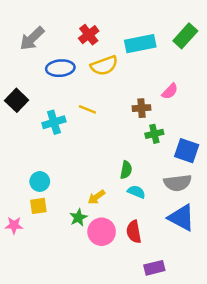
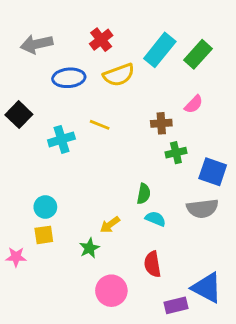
green rectangle: (185, 36) -> (198, 54), moved
gray arrow: (32, 38) -> (37, 44), turned 32
cyan rectangle: (140, 44) -> (160, 50), turned -40
blue triangle: (181, 218) -> (207, 288), moved
pink circle: (102, 232) -> (111, 291), moved

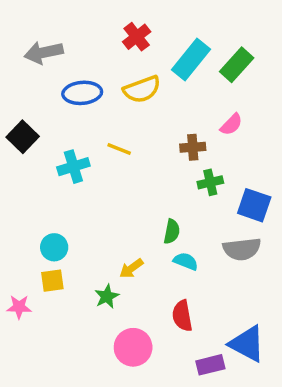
red cross: (101, 40) -> (137, 37), moved

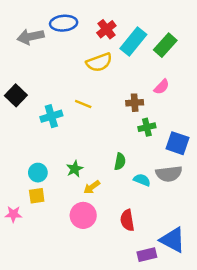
red cross: (137, 37) -> (106, 29), moved
blue ellipse: (82, 93) -> (64, 23), moved
cyan semicircle: (186, 261) -> (142, 180), moved
green star: (107, 296) -> (75, 169), moved
pink circle: (133, 347) -> (83, 215), moved

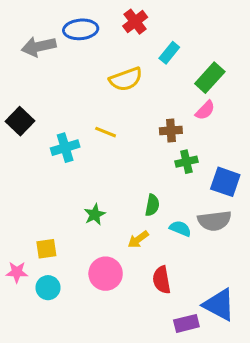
red cross: (106, 29) -> (135, 22), moved
cyan rectangle: (133, 41) -> (169, 53), size x0.6
green rectangle: (165, 45) -> (210, 78), moved
cyan circle: (38, 173) -> (48, 288), moved
yellow arrow: (92, 187) -> (138, 239), moved

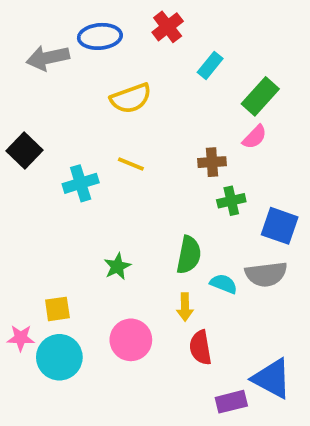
yellow semicircle: (126, 79) -> (131, 98), moved
green semicircle: (152, 205) -> (189, 255), size x1.4
yellow arrow: (138, 239) -> (185, 307), moved, turned -55
cyan circle: (48, 288) -> (59, 357), size x1.5

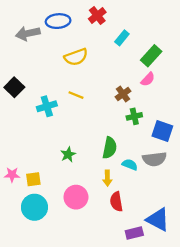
brown cross: (212, 162) -> (123, 94), turned -32
pink star: (21, 338) -> (12, 175), moved

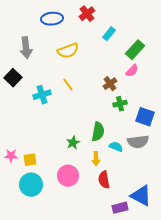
gray arrow: (28, 33) -> (26, 48), moved, turned -85
yellow line: (76, 95) -> (68, 85), turned 32
green star: (68, 155) -> (73, 143), moved

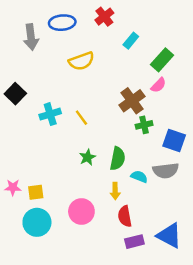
gray arrow: (26, 48) -> (31, 37), moved
brown cross: (110, 84) -> (132, 101), size x1.5
yellow line: (68, 85) -> (81, 118), moved
green star: (73, 143) -> (87, 157), moved
purple rectangle: (120, 208) -> (134, 242), moved

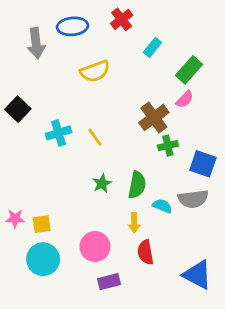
purple rectangle: (134, 242) -> (109, 282), moved

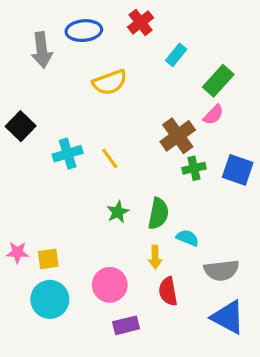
blue square: (203, 164) -> (238, 170), moved
gray semicircle: (193, 199) -> (222, 270), moved

